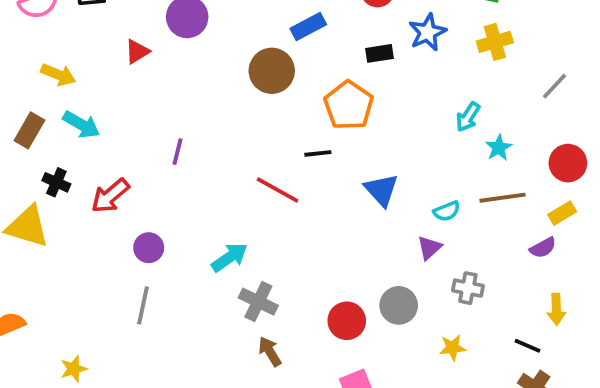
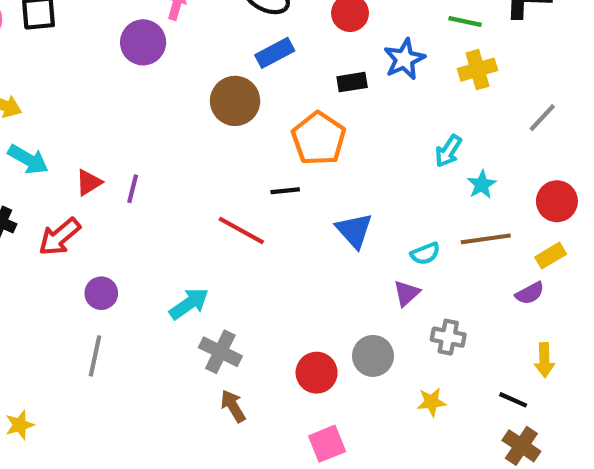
red triangle: (137, 52) -> (89, 182), moved

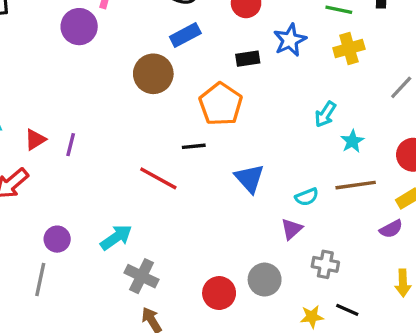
purple circle: (101, 293) -> (57, 239), moved
black line: (513, 400) -> (347, 310), moved

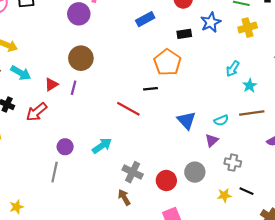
brown circle: (153, 74) -> (81, 58), moved
blue triangle: (249, 178) -> (186, 120), moved
gray cross: (141, 276) -> (133, 172), moved

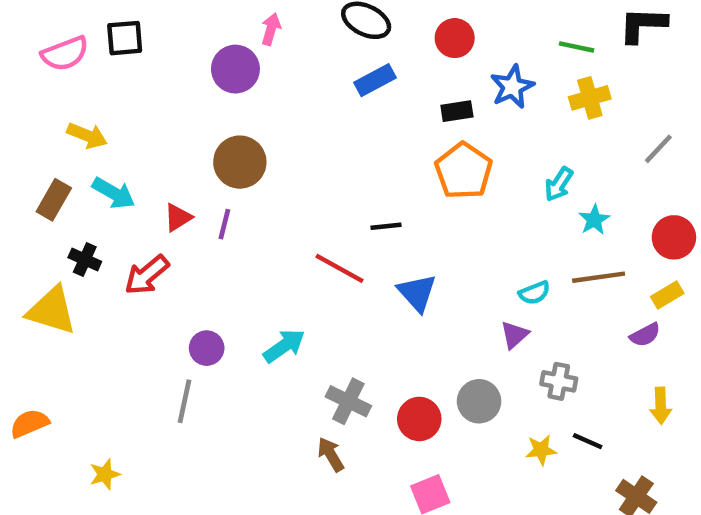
orange pentagon: (167, 62) -> (464, 171), moved
blue triangle: (186, 120) -> (417, 293), moved

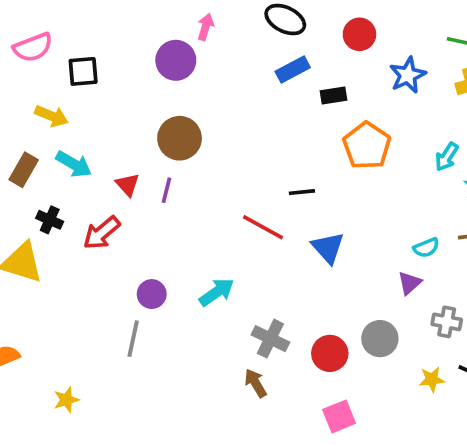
black square: (125, 38) -> (83, 71), moved
black rectangle: (457, 111) -> (333, 96), moved
red triangle: (178, 217) -> (128, 185), turned -40

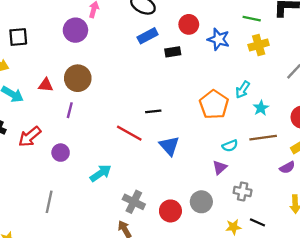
red circle: (359, 34) -> (189, 24), moved
blue star: (408, 75) -> (219, 39), turned -30
orange pentagon: (367, 146) -> (214, 105), moved
red triangle: (128, 185) -> (46, 85), moved, turned -42
purple circle: (152, 294) -> (61, 153), moved

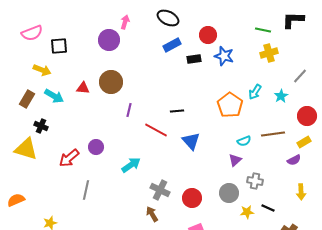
blue star: (219, 39) -> (224, 56), moved
cyan star: (261, 108) -> (281, 96), moved
purple line: (70, 110) -> (129, 110), moved
red arrow: (30, 137) -> (69, 158), moved
gray circle: (201, 202) -> (229, 193), moved

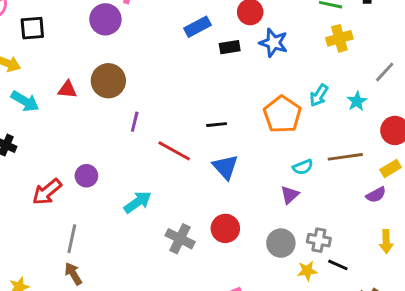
black line: (177, 111) -> (217, 125), moved
gray cross: (255, 181) -> (319, 240), moved
red circle: (192, 198) -> (225, 228), moved
brown arrow: (152, 214) -> (73, 274), moved

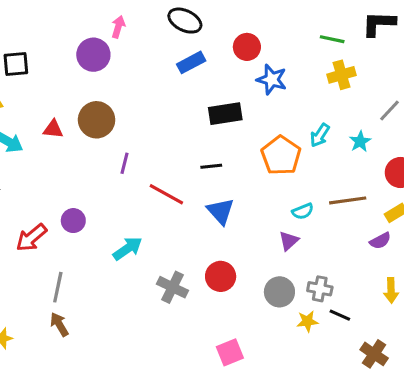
black rectangle: (230, 47) -> (225, 114), moved, size x1.5

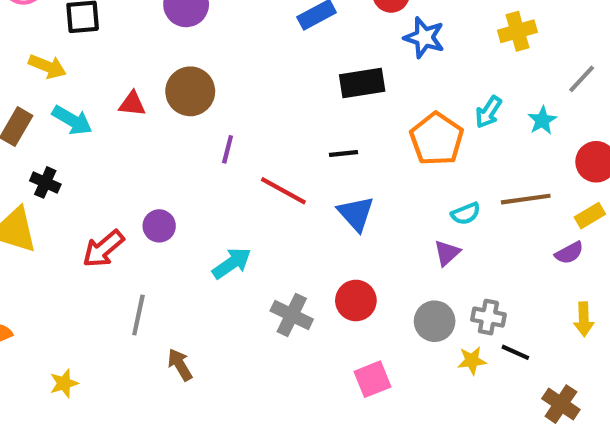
brown arrow: (59, 324) -> (180, 365), moved
pink square: (230, 352) -> (372, 379), moved

